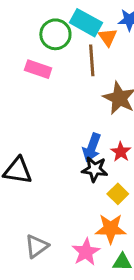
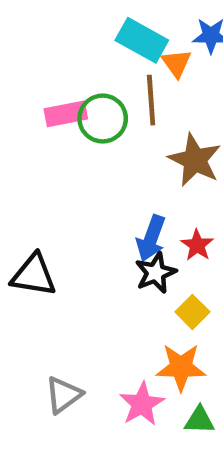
green circle: (55, 34) -> (103, 119), moved
pink rectangle: (38, 69) -> (66, 114), turned -30
black star: (95, 169) -> (156, 273), turned -30

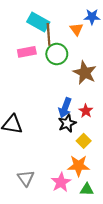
cyan rectangle: (142, 40) -> (38, 22), moved
brown line: (151, 100) -> (49, 34), moved
green circle: (103, 119) -> (57, 54), moved
gray triangle: (64, 395) -> (26, 178), turned -30

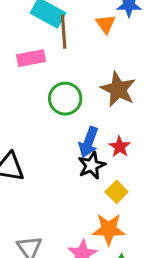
green circle: (57, 54) -> (65, 99), moved

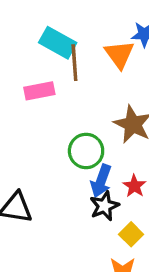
orange triangle: (106, 24) -> (119, 54), size x1.4
green circle: (65, 99) -> (86, 151), moved

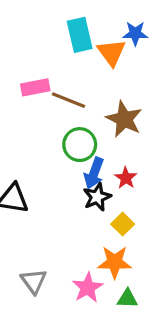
cyan rectangle: (58, 43) -> (80, 35), moved, turned 48
brown line: (74, 63) -> (69, 100), moved, turned -64

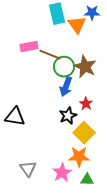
green circle: (80, 145) -> (64, 67), moved
blue arrow: (94, 173) -> (66, 87), moved
yellow square: (123, 224) -> (84, 133), size x1.5

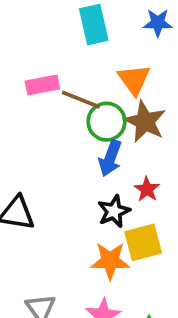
orange triangle: (77, 25) -> (134, 79), moved
yellow square: (84, 133) -> (143, 242), turned 30
orange star: (79, 157) -> (110, 261), moved

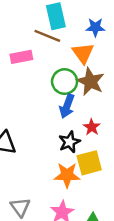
blue star: (158, 23) -> (95, 27), moved
brown line: (81, 100) -> (47, 36), moved

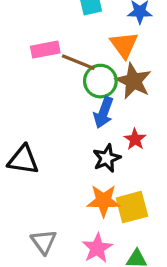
brown line: (47, 36) -> (78, 62), moved
yellow square: (89, 163) -> (132, 207), moved

